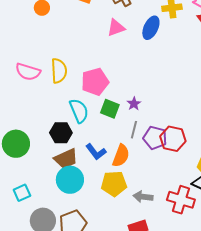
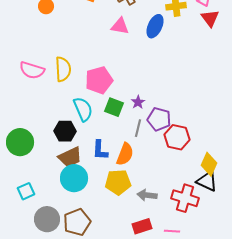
pink triangle: (116, 28) -> (120, 26), turned 30
purple pentagon: (155, 138) -> (159, 119), moved
blue L-shape: (96, 152) -> (100, 150), turned 40

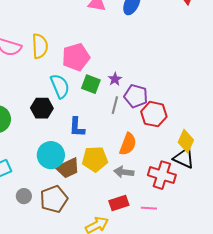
orange semicircle: (125, 154) -> (128, 144), moved
brown trapezoid: (70, 157) -> (68, 168), moved
gray circle: (47, 219) -> (24, 196), size x0.6

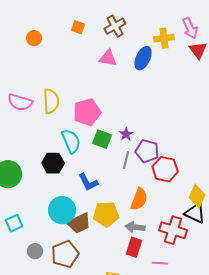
blue L-shape: (77, 127) -> (88, 182), turned -30
red rectangle: (119, 203) -> (134, 247), moved, turned -54

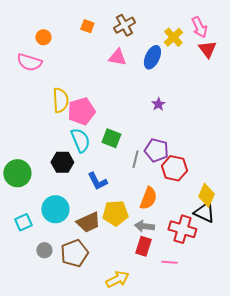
yellow cross: (164, 38) -> (173, 37), turned -36
pink semicircle: (20, 102) -> (29, 62), moved
pink pentagon: (87, 112) -> (81, 111), moved
purple star: (126, 134) -> (158, 104), moved
cyan circle: (62, 210) -> (55, 209), moved

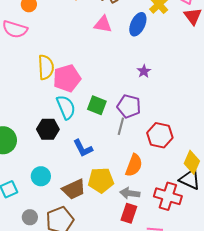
purple pentagon: (156, 150) -> (129, 106), moved
cyan circle: (55, 209) -> (41, 176), size x0.7

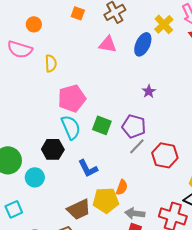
yellow semicircle: (46, 67) -> (51, 63), moved, size x0.7
gray line: (121, 126) -> (137, 146), moved, turned 30
orange semicircle: (134, 165) -> (122, 187), moved, size x0.7
cyan circle: (41, 176) -> (35, 177), moved

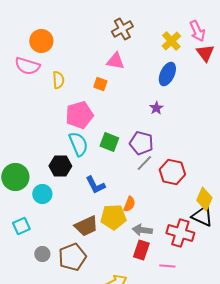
orange square: (78, 13) -> (100, 84), moved
orange circle: (34, 24) -> (41, 41), size x1.5
blue ellipse: (143, 44) -> (167, 74), moved

